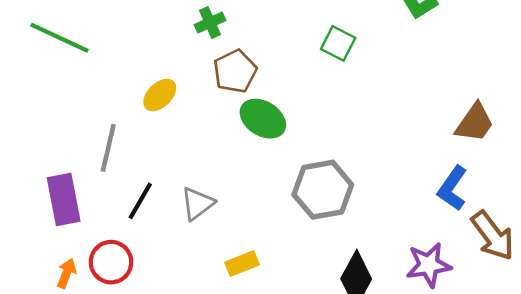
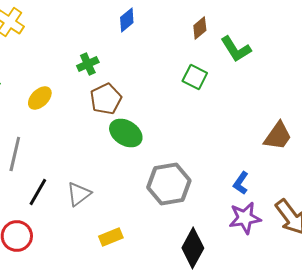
green square: (338, 43) -> (195, 77), moved
yellow ellipse: (160, 95) -> (40, 98), moved
blue L-shape: (452, 188) -> (241, 183), moved, size x0.7
purple star: (429, 265) -> (245, 218), moved

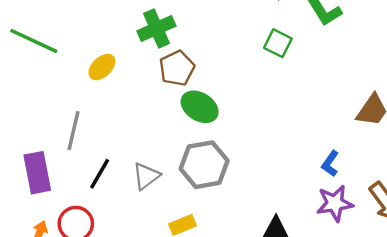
green cross: (88, 64) -> (156, 28), size x1.5
gray hexagon: (169, 184) -> (204, 165), moved

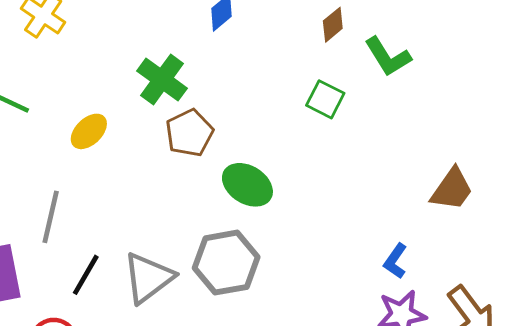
green cross: (156, 28) -> (162, 80), turned -30
green ellipse: (200, 107) -> (247, 185), moved
gray triangle: (146, 176) -> (148, 278), size x1.4

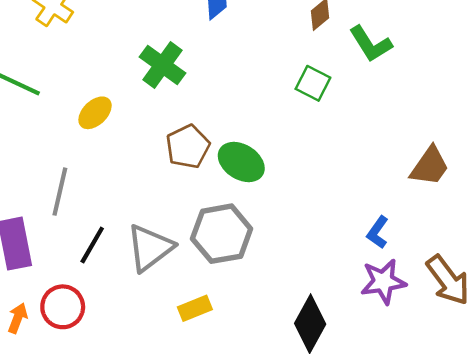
brown pentagon: (189, 133) -> (188, 147), moved

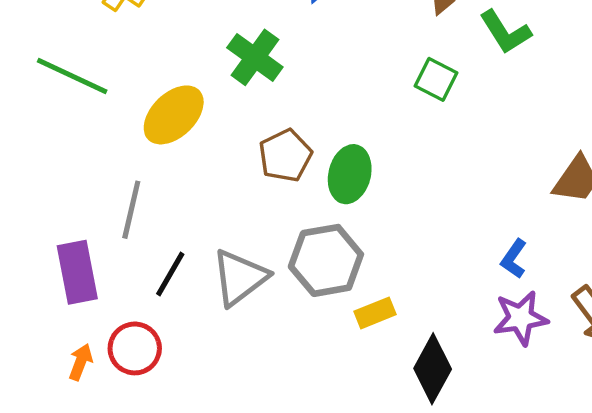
yellow ellipse: (95, 113) -> (174, 115), size x1.5
green ellipse: (241, 162) -> (350, 174), turned 72
yellow rectangle: (195, 308) -> (375, 313), moved

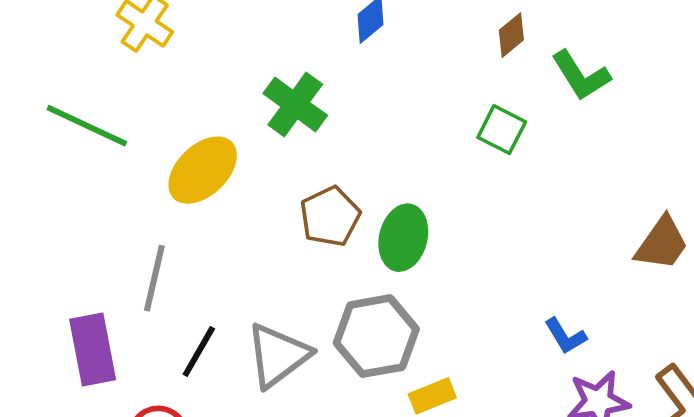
blue L-shape: (514, 259) -> (565, 336), moved, turned -66

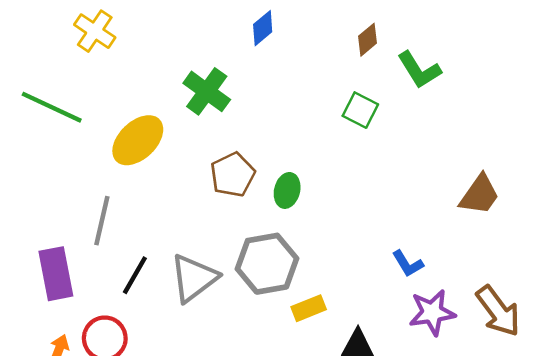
green ellipse: (403, 238) -> (287, 190), size x0.7

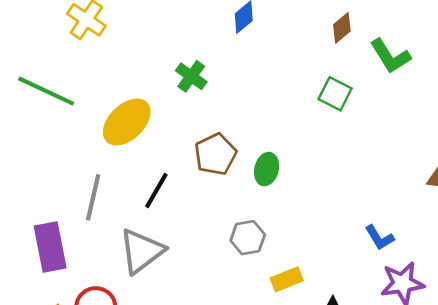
green cross: (207, 91) -> (191, 76), size x0.7
gray hexagon: (267, 264) -> (248, 238), size x0.6
black line: (135, 275) -> (156, 191), moved
gray triangle: (194, 278) -> (142, 251), moved

